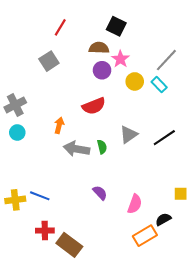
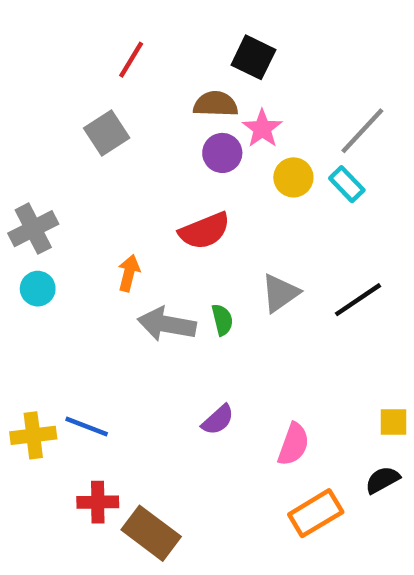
purple semicircle: (100, 193) -> (218, 420), turned 91
black semicircle: (163, 219) -> (382, 480), moved

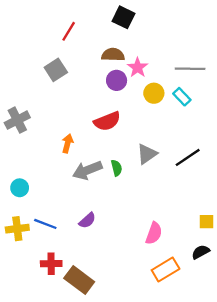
black square: (253, 57) -> (124, 17), moved
gray line: (362, 131) -> (190, 69), turned 48
cyan circle: (38, 289) -> (20, 188), moved
gray arrow: (167, 324) -> (87, 170), turned -32
purple semicircle: (218, 420) -> (87, 220), moved

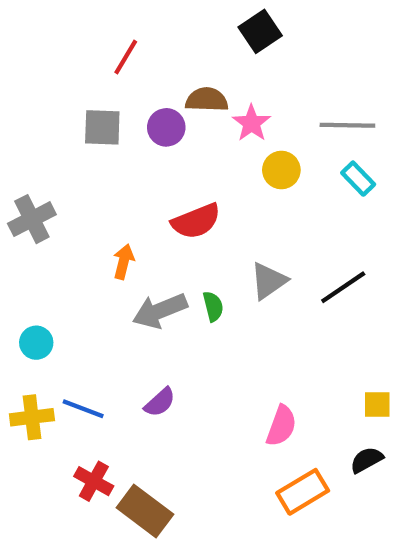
black square: (124, 17) -> (260, 31), moved, turned 30
gray square: (56, 70) -> (102, 127), turned 35
purple circle: (117, 80) -> (166, 127), moved
cyan rectangle: (182, 97) -> (358, 179), moved
red cross: (51, 264) -> (94, 481), turned 30

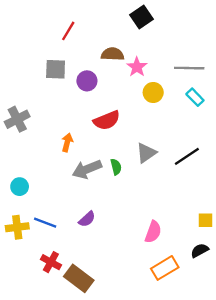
purple circle: (166, 127) -> (87, 81), moved

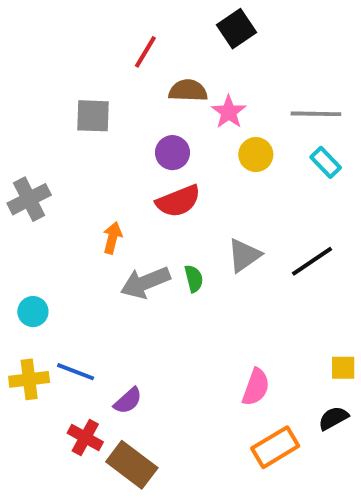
red line: (68, 31) -> (145, 52), moved
purple circle: (87, 81) -> (172, 153), moved
purple semicircle: (87, 219) -> (128, 401), moved

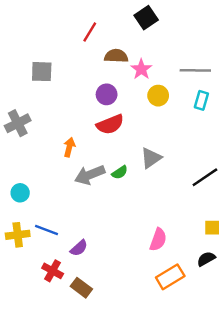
gray square: (93, 116) -> (42, 72), moved
cyan rectangle: (326, 162) -> (201, 100), turned 60
black line: (312, 261) -> (205, 177), moved
green semicircle: (194, 279) -> (120, 172), turned 70
brown rectangle: (132, 465) -> (81, 288), size x0.7

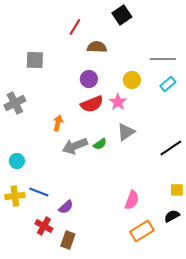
pink star: (141, 69) -> (118, 102), moved
cyan rectangle: (201, 100) -> (168, 84), turned 35
brown rectangle: (81, 288) -> (68, 240), turned 72

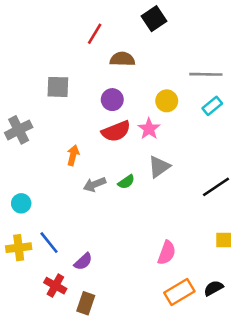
gray square: (35, 60) -> (58, 87), moved
gray arrow: (75, 146) -> (95, 184), size x0.7
blue line: (39, 192) -> (49, 243), turned 30
black semicircle: (172, 216) -> (213, 288), moved

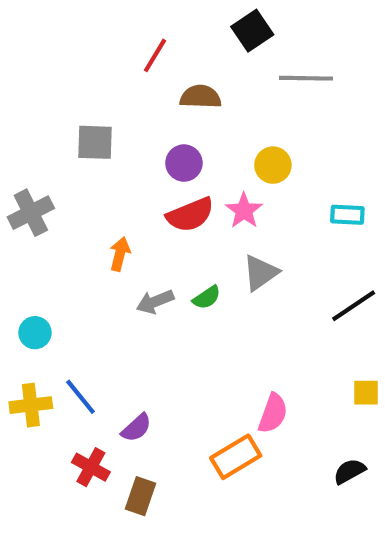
gray line: (206, 74) -> (306, 78), moved
cyan rectangle: (212, 106) -> (347, 215), moved, turned 42
orange rectangle: (179, 292) -> (236, 457), moved

